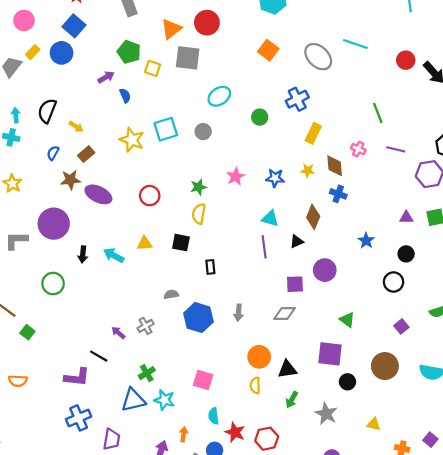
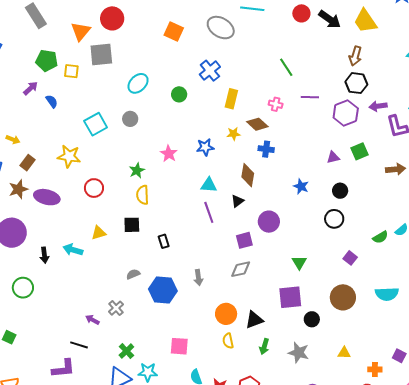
yellow star: (132, 140) -> (69, 156), moved
brown diamond: (335, 166) -> (257, 124), turned -30
green triangle: (347, 320) -> (299, 262), turned 35

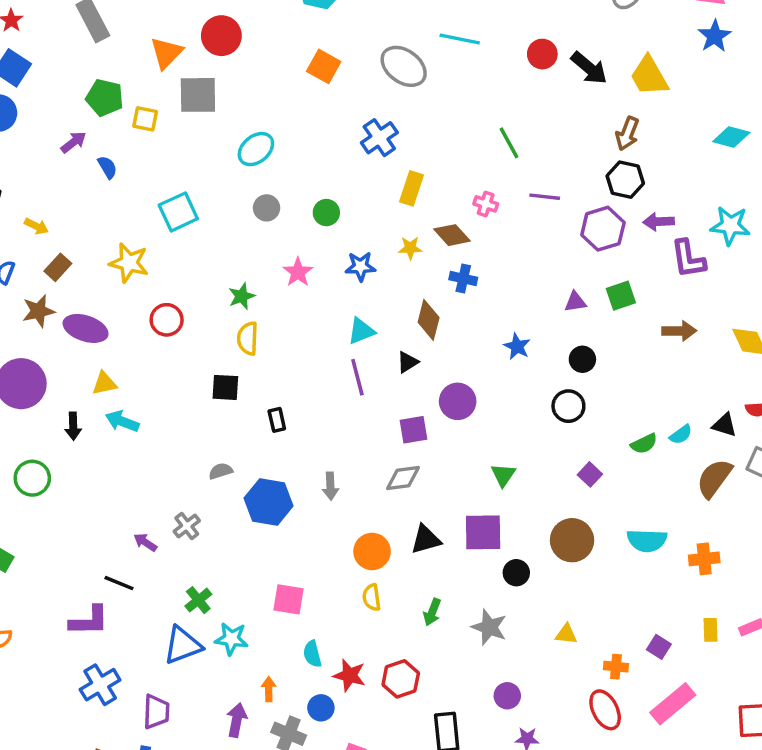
green circle: (179, 94) -> (326, 213), moved
gray circle: (130, 119) -> (267, 208), moved
cyan triangle: (209, 185) -> (361, 331), turned -30
yellow triangle: (99, 233) -> (104, 383), moved
black triangle: (254, 320) -> (426, 539), moved

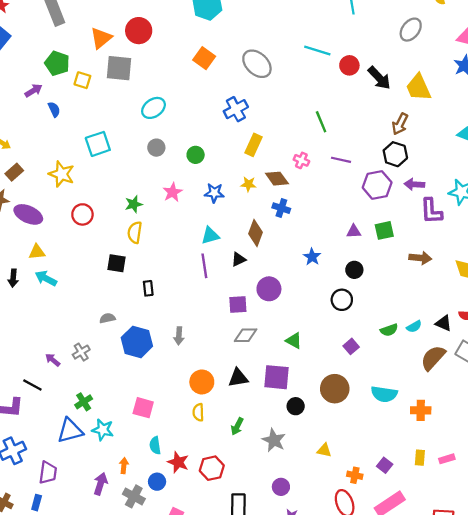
cyan line: (460, 39) -> (317, 50), moved
green triangle: (503, 475) -> (294, 341), turned -42
gray diamond: (403, 478) -> (246, 335), moved

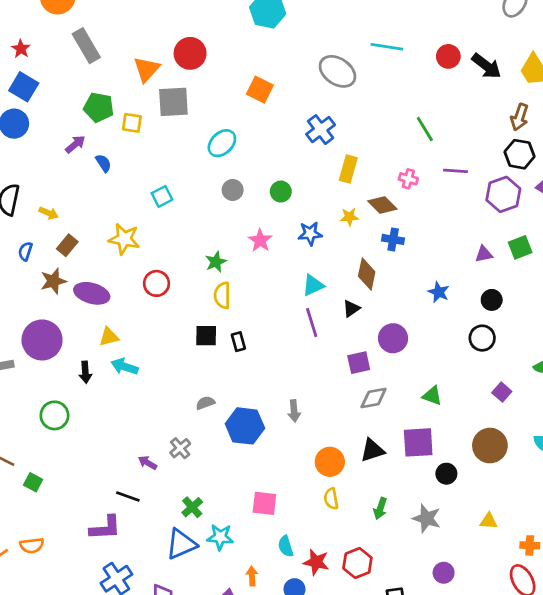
cyan line: (317, 50) -> (387, 47), moved
orange square: (204, 58) -> (260, 90), moved
cyan square: (98, 144) -> (162, 196), size x0.7
black rectangle: (148, 288) -> (238, 342), moved

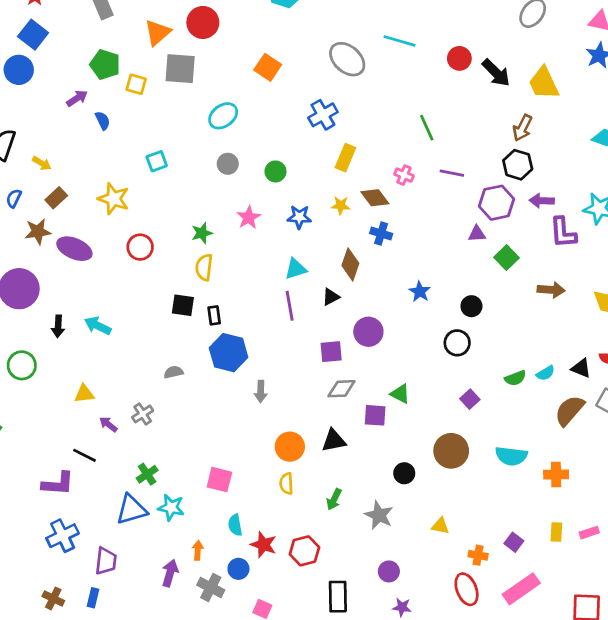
green square: (520, 247) -> (507, 258), turned -30
purple triangle: (484, 254) -> (477, 234), moved
yellow triangle: (109, 337) -> (84, 394), moved
blue hexagon: (245, 426) -> (229, 353), moved
purple square: (418, 442) -> (375, 415), moved, size x0.7

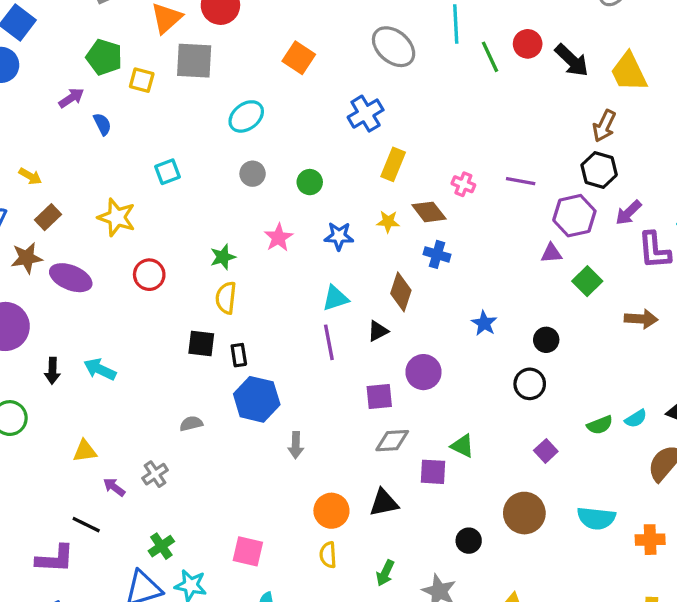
cyan line: (399, 41) -> (456, 24), turned 72
green line: (427, 128) -> (490, 57), moved
purple arrow: (542, 201) -> (628, 213), turned -45

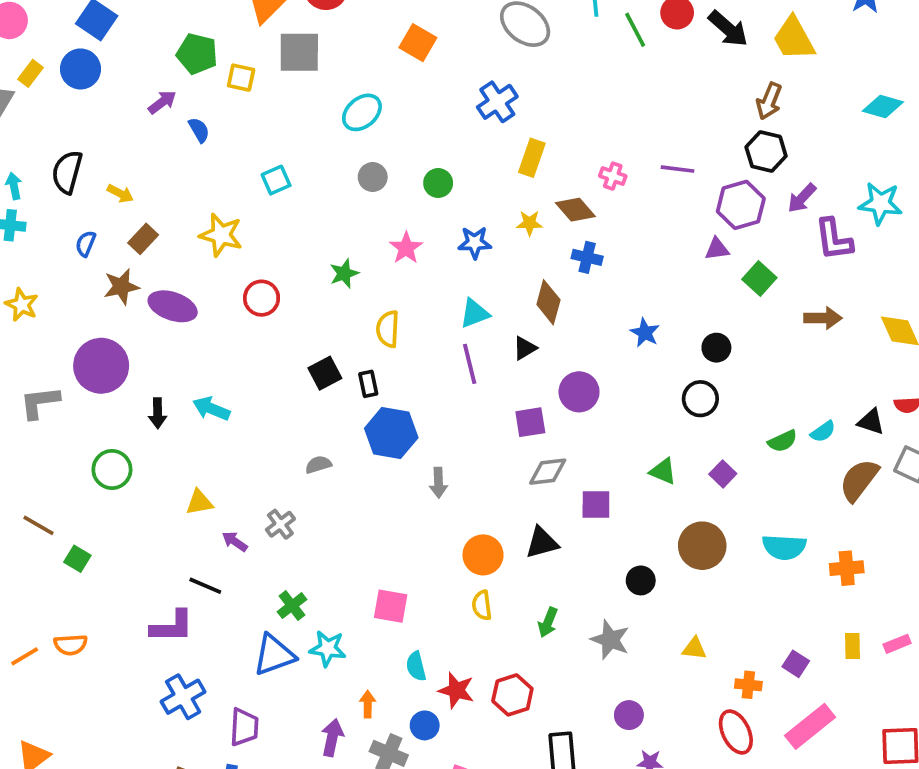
yellow semicircle: (226, 298) -> (388, 329), moved
black square: (201, 344) -> (325, 373), turned -32
green triangle: (462, 446) -> (663, 471), moved

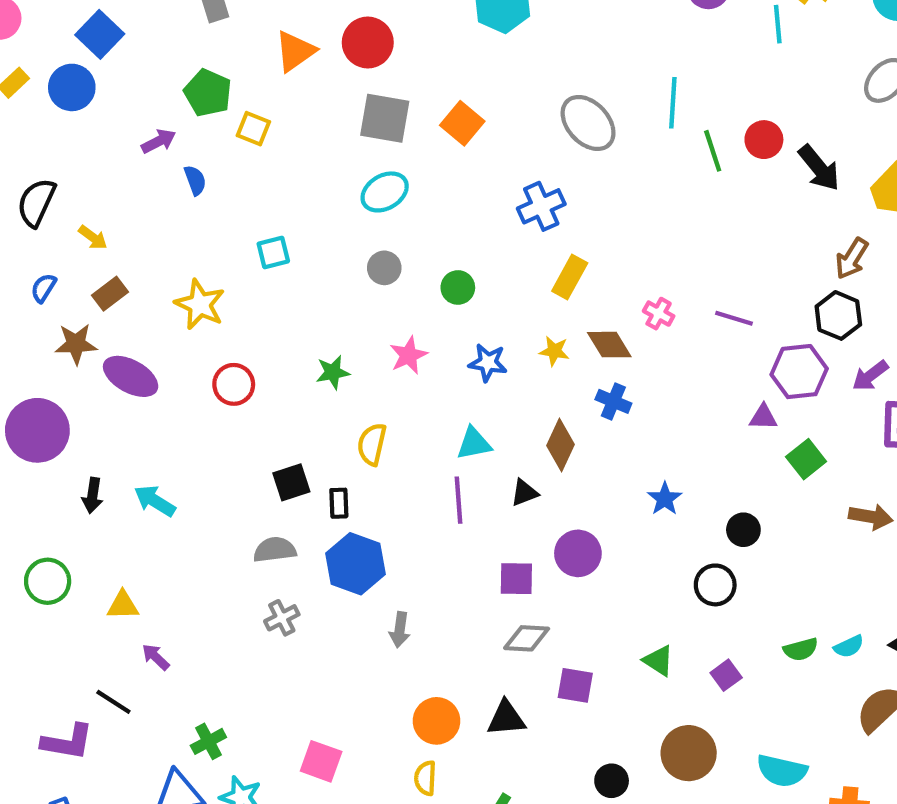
gray square: (299, 52) -> (385, 118), moved
gray semicircle: (318, 465) -> (275, 550), moved, size x1.4
green circle: (112, 469) -> (48, 581), moved
gray cross: (280, 524) -> (282, 618), moved

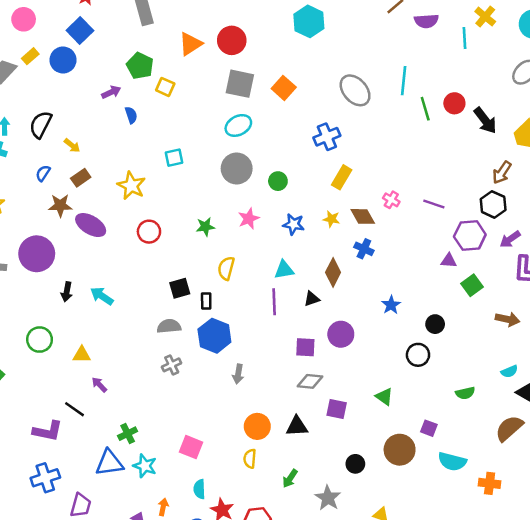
gray circle: (384, 268) -> (237, 168), size x1.6
cyan semicircle: (849, 646) -> (509, 371), moved
purple square: (726, 675) -> (429, 428), moved, turned -35

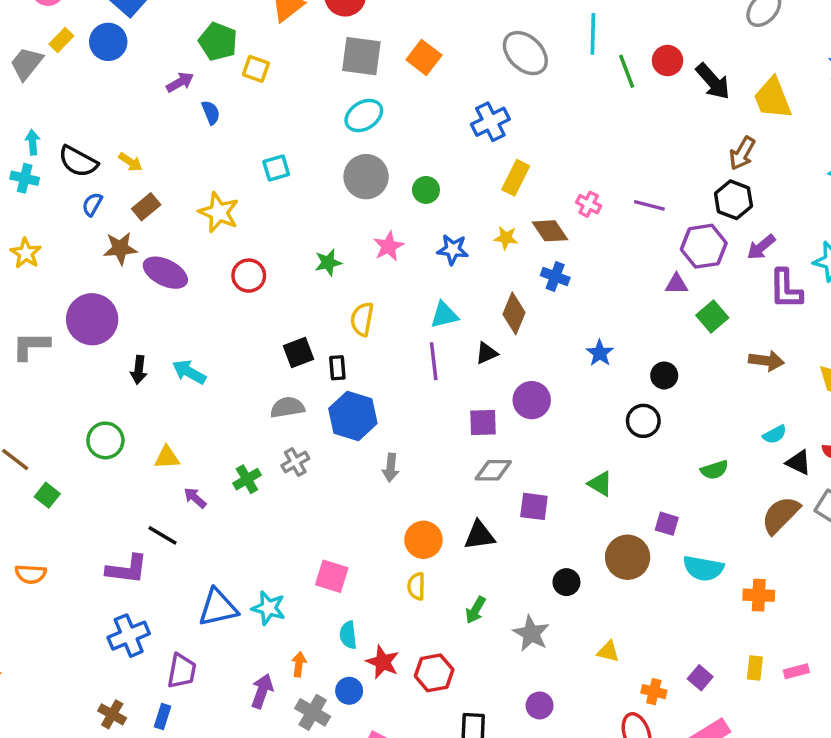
black semicircle: (41, 125) -> (78, 161), moved, turned -84
green cross: (128, 434) -> (247, 479), moved

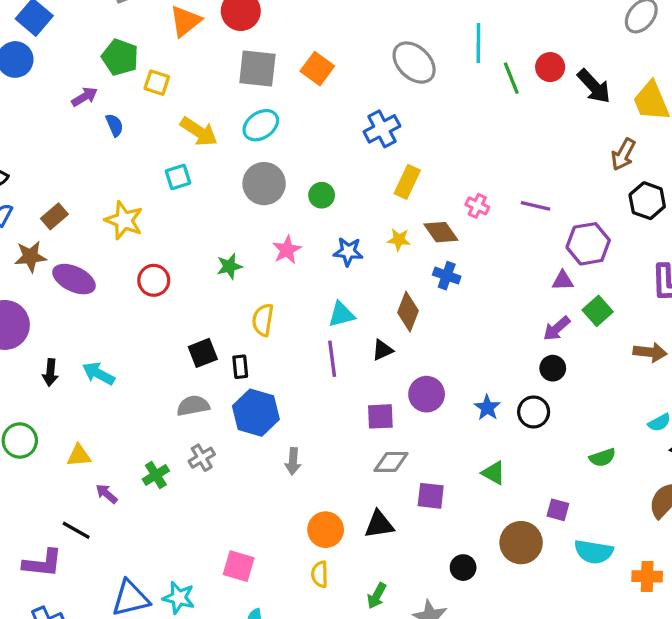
yellow arrow: (130, 162) -> (199, 132), moved, size x1.6
black hexagon: (733, 200) -> (647, 201), moved
purple arrow: (761, 247) -> (557, 328), moved
blue star: (600, 353) -> (487, 408), moved

